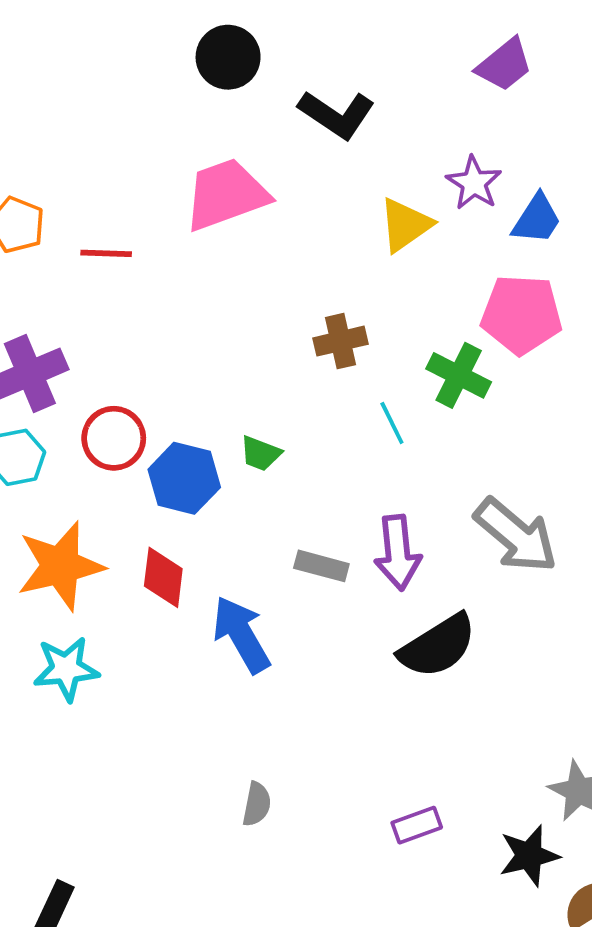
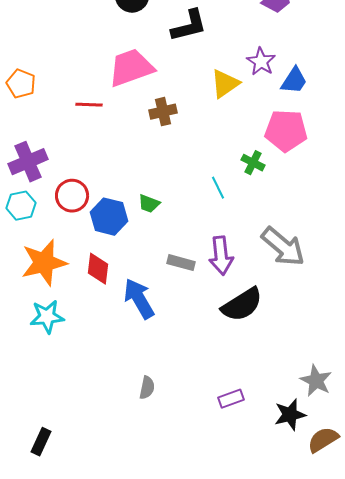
black L-shape: (337, 114) -> (189, 26), turned -48
red line: (106, 253) -> (89, 105), moved
brown cross: (340, 341) -> (163, 112), moved
green cross: (459, 375) -> (253, 163), size x0.7

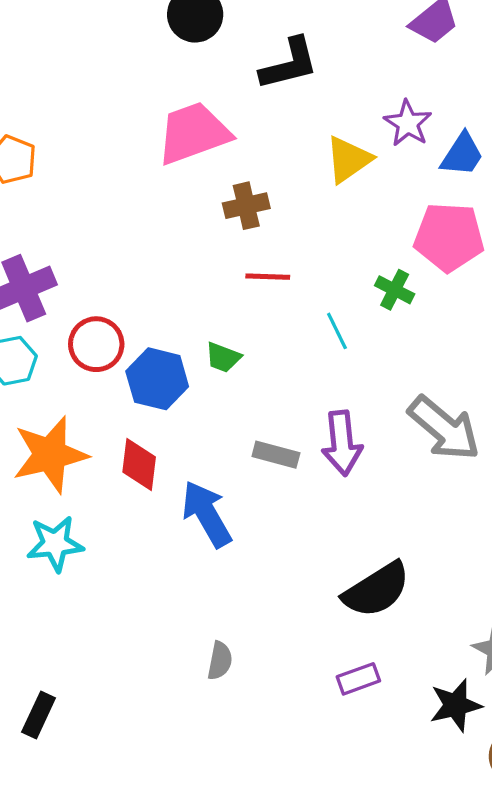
red line: (89, 105) -> (268, 277), moved
black semicircle: (242, 305) -> (376, 590), moved
black rectangle: (41, 442) -> (39, 715), moved

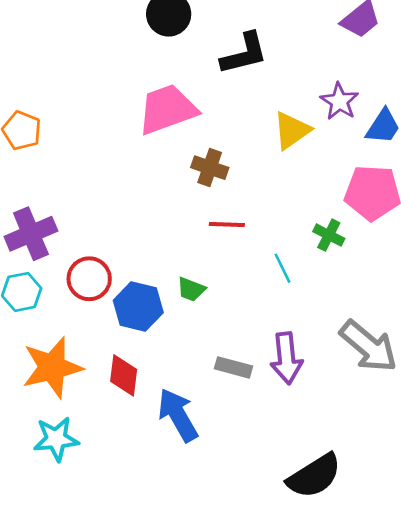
brown cross: (246, 206) -> (210, 168), turned 32

